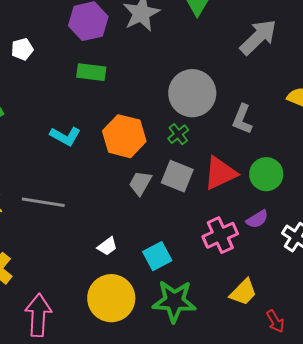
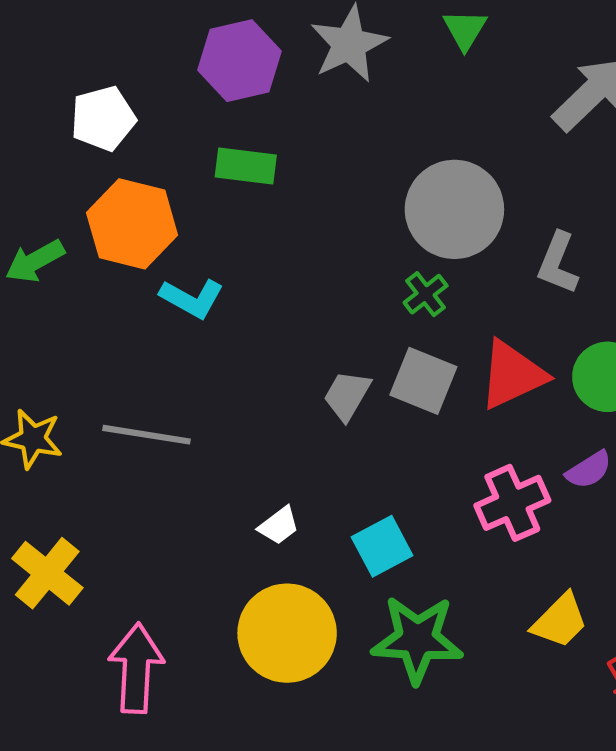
white pentagon: (22, 49) -> (103, 118), size x1.4
orange hexagon: (124, 136) -> (132, 224), moved

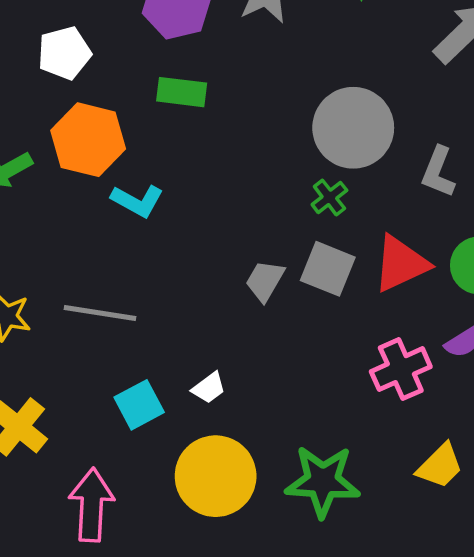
cyan square: (382, 546) -> (139, 405), moved

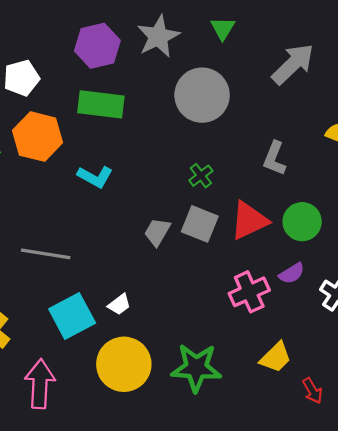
green rectangle: (182, 92) -> (101, 104), size x1.4
gray circle: (353, 128) -> (202, 95), moved
cyan L-shape: (137, 201) -> (95, 177), moved
cyan square: (139, 405) -> (72, 316), size x1.4

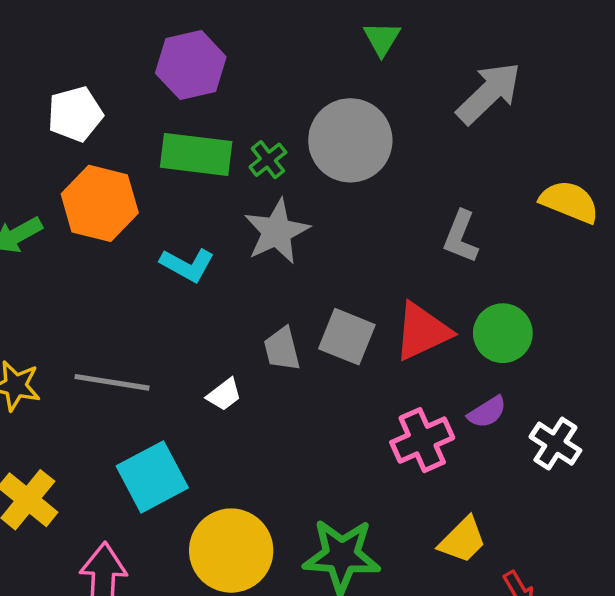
gray star: (158, 36) -> (277, 232), moved
green cross: (201, 176) -> (268, 160), moved
gray trapezoid: (157, 232) -> (282, 349), turned -44
white trapezoid: (119, 304) -> (224, 395), moved

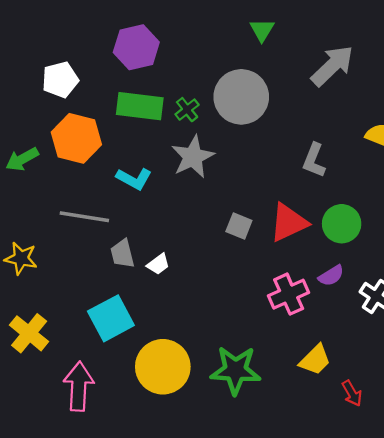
gray square: (347, 337) -> (239, 226), size x0.7
gray trapezoid: (282, 349) -> (122, 254), moved
gray line: (112, 382) -> (84, 217), moved

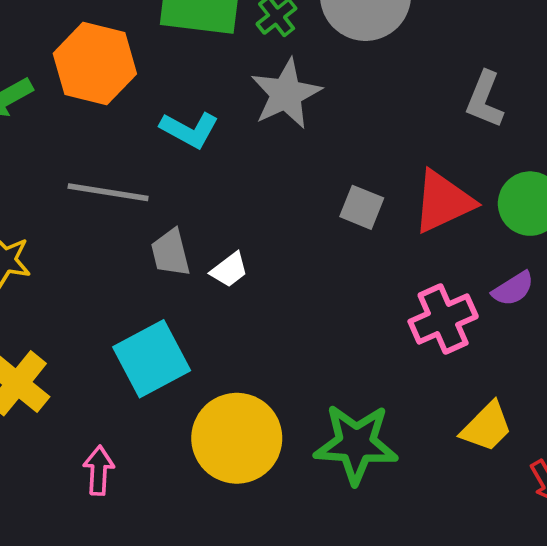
pink arrow: (79, 386) -> (99, 470), size x0.6

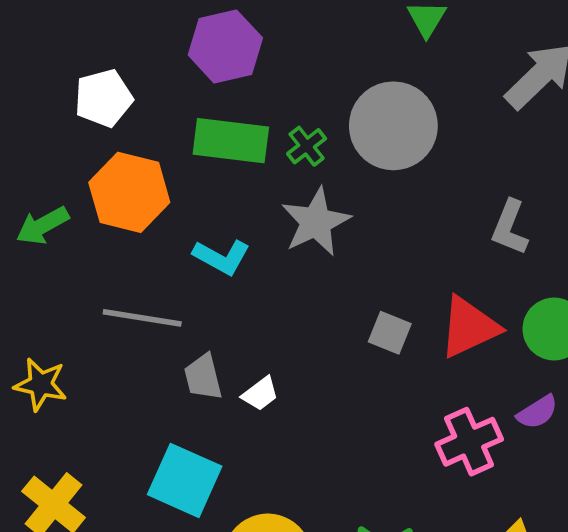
cyan square: (152, 359) -> (185, 480), turned -38

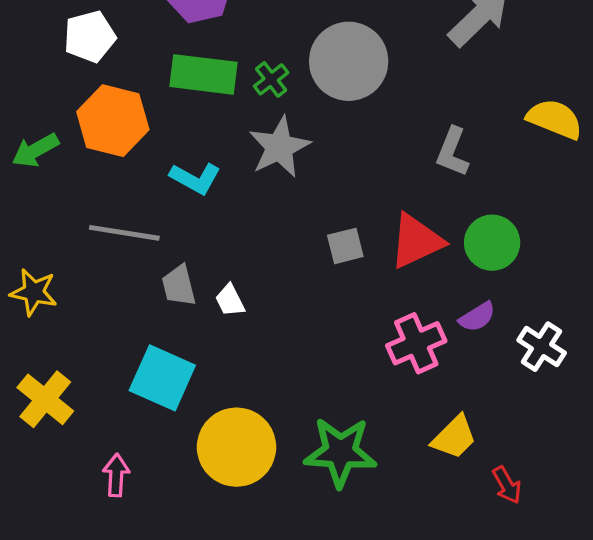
gray square: (390, 333) -> (345, 246), turned -36
white trapezoid: (260, 394) -> (230, 300), turned 100

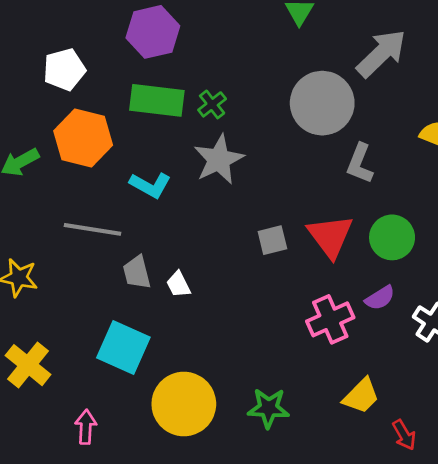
gray circle: (349, 61) -> (322, 103), moved
red triangle: (416, 241) -> (330, 236), turned -42
green star: (340, 452) -> (268, 408), size x0.7

